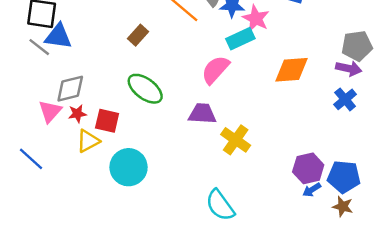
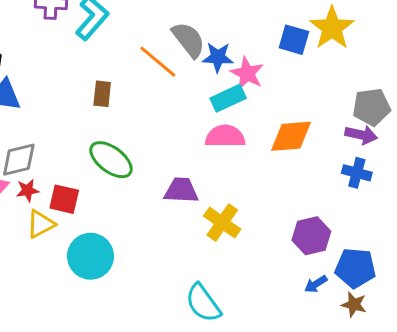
brown rectangle: (138, 35) -> (102, 94), turned -36
pink semicircle: (215, 70) -> (225, 136), moved, turned 48
blue cross: (345, 99) -> (357, 173), turned -35
purple hexagon: (308, 168) -> (311, 236), moved

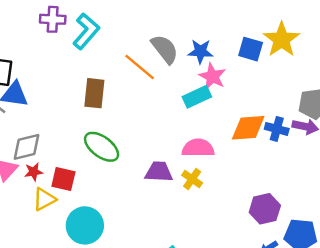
blue star: (218, 57) -> (200, 51), moved
brown rectangle: (102, 94) -> (94, 93), size x1.4
pink semicircle: (225, 136) -> (198, 148), moved
blue cross: (357, 173) -> (277, 129), moved
yellow cross: (222, 223) -> (192, 179), moved, size x0.7

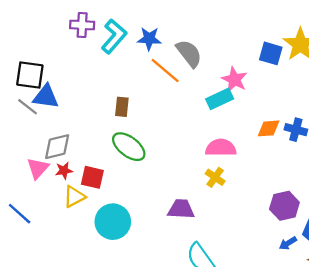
blue star: (200, 51) -> (149, 39), moved
brown rectangle: (94, 93) -> (122, 107), moved, size x0.7
orange diamond: (248, 128) -> (269, 128), size x0.7
purple trapezoid: (159, 172) -> (181, 209), moved

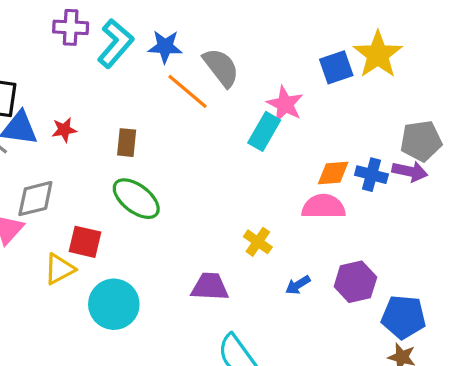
blue square: (271, 53) -> (336, 67), turned -35
cyan rectangle: (220, 99) -> (264, 131), turned -35
pink semicircle: (221, 148) -> (323, 207), moved
red star: (64, 170) -> (64, 130), moved
blue arrow: (288, 243) -> (298, 285), moved

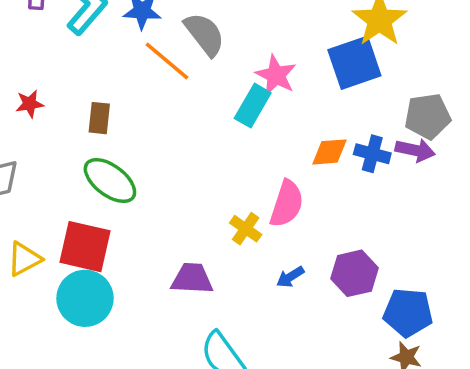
blue square: (336, 67) -> (354, 63), moved, size x1.4
pink semicircle: (323, 207) -> (287, 204), moved, turned 108
red square: (85, 242) -> (85, 247), moved, size x1.4

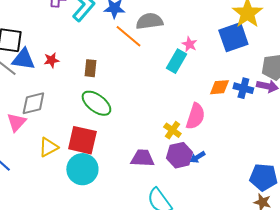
gray semicircle: (205, 34) -> (149, 21), turned -60
pink star: (276, 75) -> (189, 44), size x0.7
purple hexagon: (354, 273) -> (179, 155), moved

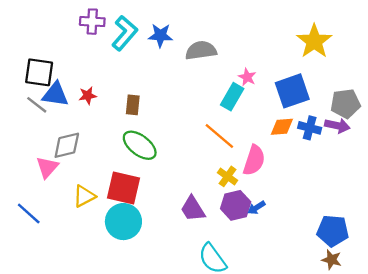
orange line: (128, 36) -> (219, 136), moved
blue square: (233, 37) -> (292, 91), moved
purple trapezoid: (142, 158) -> (193, 209), turned -125

